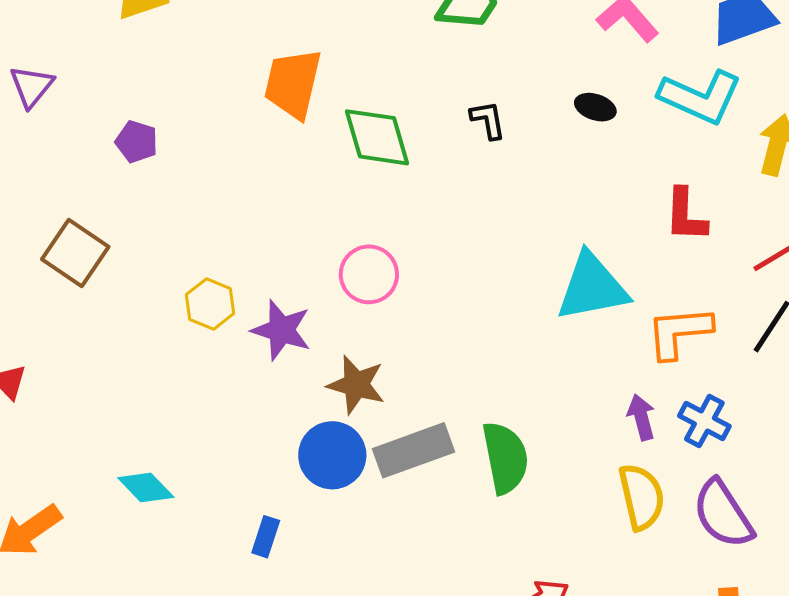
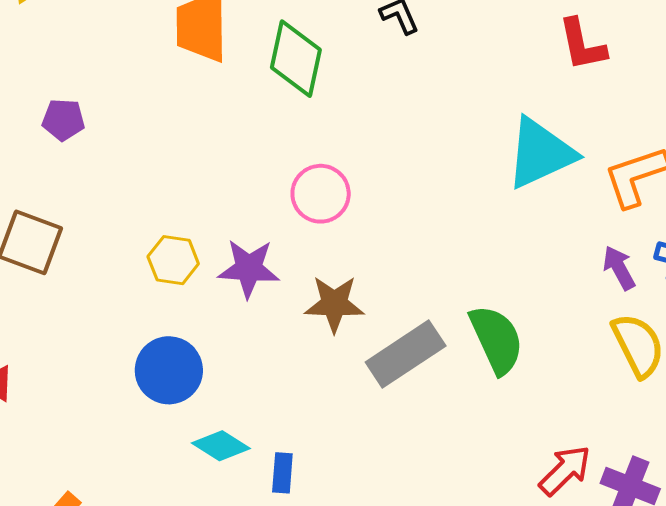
green diamond: (377, 137) -> (296, 59), turned 42
red L-shape: (686, 215) -> (582, 45), moved
blue circle: (332, 455) -> (169, 370), moved
cyan diamond: (146, 487) -> (221, 446), moved

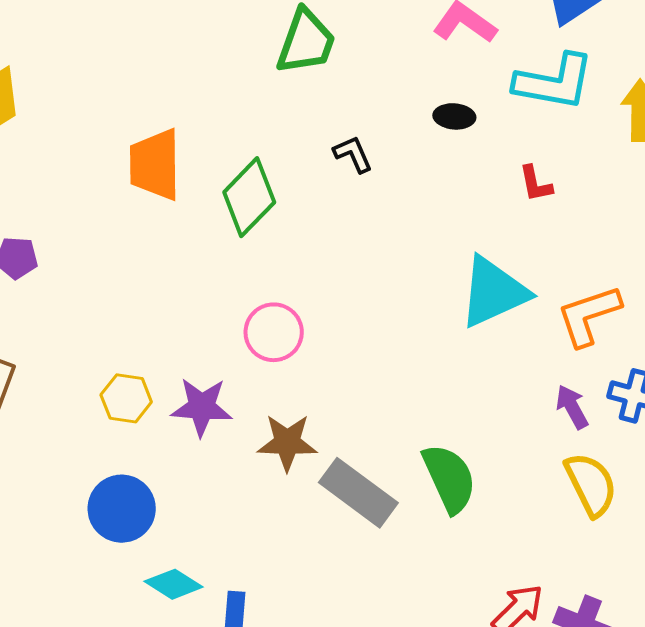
red L-shape: (582, 45) -> (536, 184), size x0.7
green diamond: (296, 59) -> (249, 197), turned 32
gray rectangle: (406, 354) -> (358, 493), turned 70

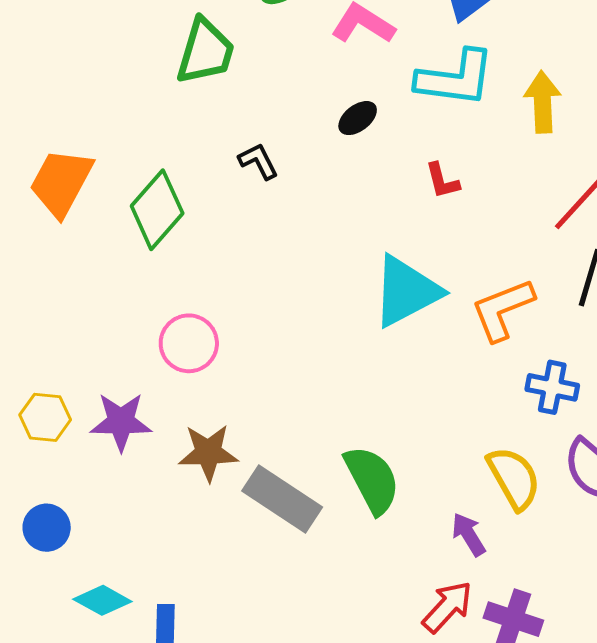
black ellipse: (454, 116) -> (358, 118), turned -39
orange trapezoid: (155, 165) -> (61, 182), turned 32
purple arrow: (572, 407) -> (469, 534), moved
blue circle: (122, 509) -> (47, 528), size x0.7

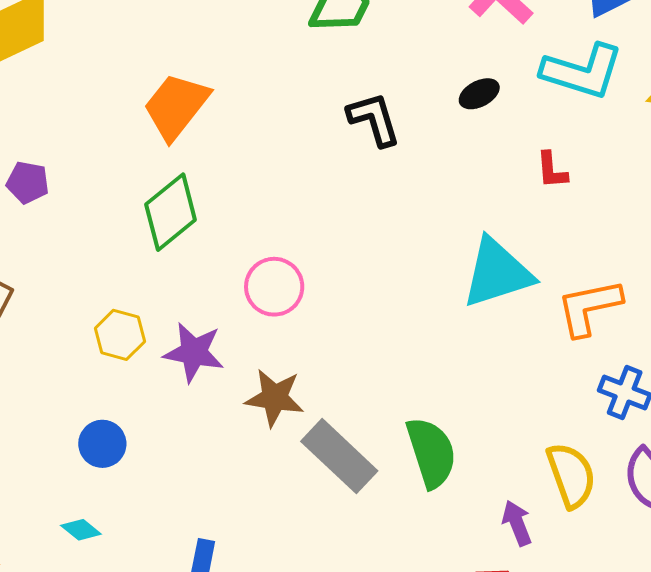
black L-shape: (258, 161) -> (374, 119), size x1.4
green diamond: (157, 210) -> (171, 212), moved
cyan diamond: (102, 600) -> (81, 530), moved, size x0.7

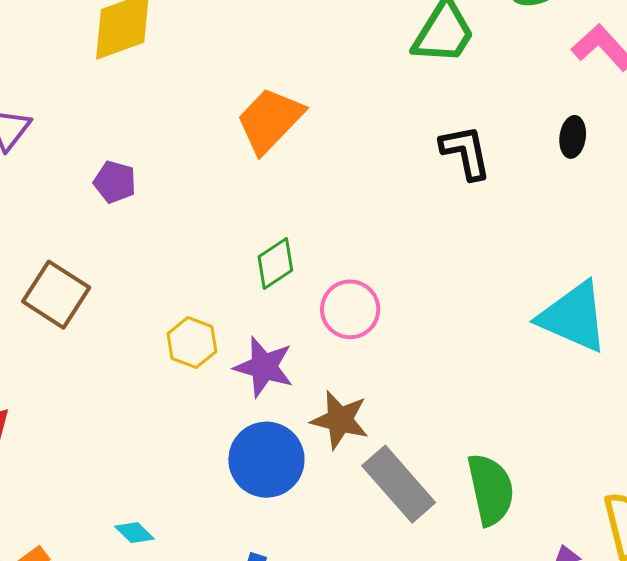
black ellipse: (479, 94) -> (573, 137), turned -60
green diamond: (171, 212) -> (275, 264), moved, size x0.7
cyan triangle: (497, 273) -> (573, 317), turned 36
blue circle: (102, 444) -> (266, 460), moved, size x1.6

